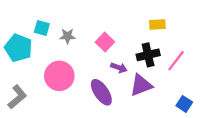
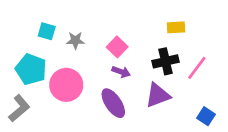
cyan pentagon: (18, 48) -> (31, 69), moved
purple arrow: (119, 68) -> (121, 72), moved

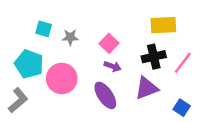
yellow rectangle: (176, 27) -> (163, 25), size x1.5
blue square: (206, 116) -> (182, 108), moved

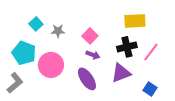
cyan square: (44, 29) -> (36, 24), turned 32

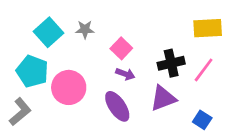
yellow rectangle: (135, 21) -> (208, 28), moved
cyan square: (36, 24) -> (48, 32), size x1.5
gray star: (58, 31) -> (85, 29), moved

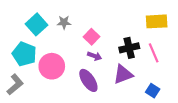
pink line: (204, 70) -> (154, 53), turned -60

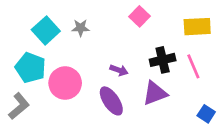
pink square: (91, 37) -> (139, 16), moved
blue square: (153, 91) -> (206, 114), moved

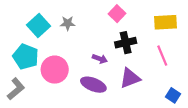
black cross: (163, 60) -> (126, 43), moved
purple ellipse: (111, 101) -> (93, 85), turned -35

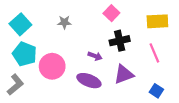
cyan square: (39, 25) -> (20, 24), moved
blue square: (173, 95) -> (156, 91), moved

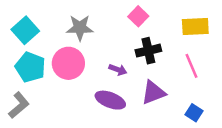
gray star: (64, 22) -> (80, 28), size x1.5
pink circle: (52, 66) -> (68, 63), moved

